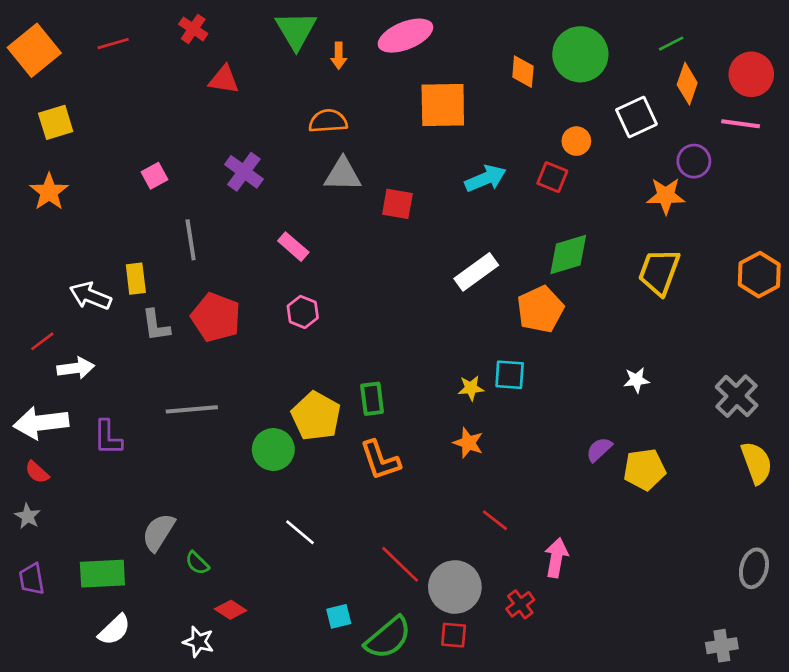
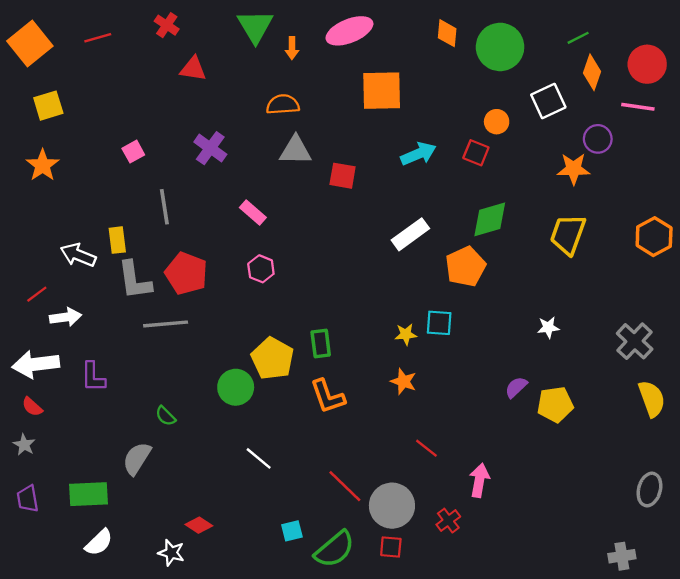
orange diamond: (523, 72) -> (447, 33), moved
gray L-shape: (156, 325) -> (134, 280), size x1.4
gray line: (192, 409) -> (166, 324), moved
green semicircle: (197, 563) -> (166, 416), moved

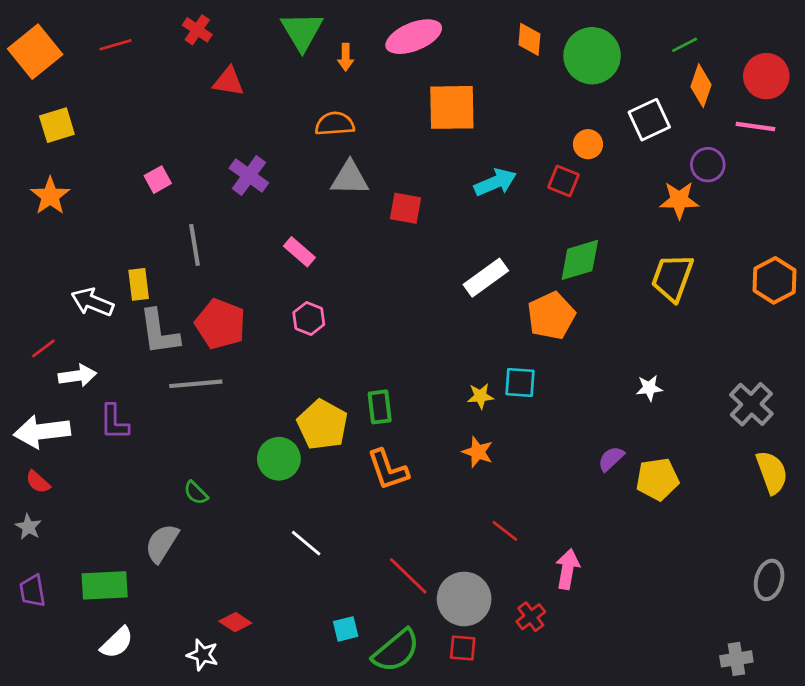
purple L-shape: (93, 377) -> (114, 422), moved

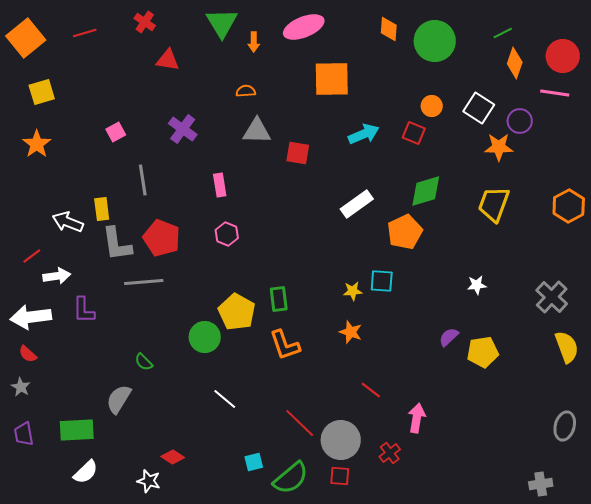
white square: (649, 120) -> (479, 108), moved, turned -32
orange semicircle: (335, 124) -> (246, 91), size x0.7
pink rectangle: (299, 252) -> (220, 185), turned 40

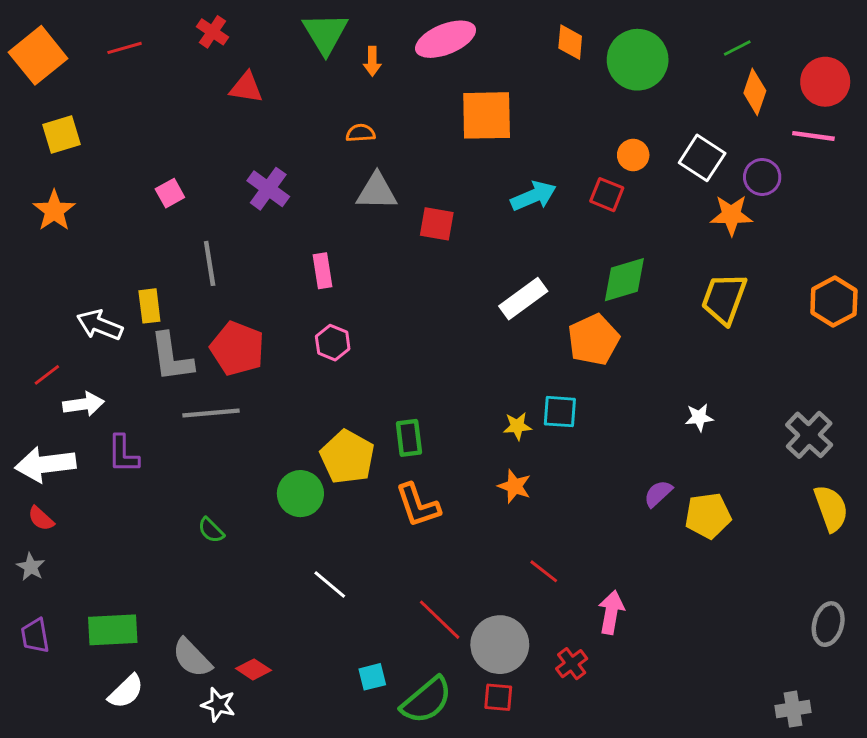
gray semicircle: (119, 399) -> (192, 658), moved, turned -76

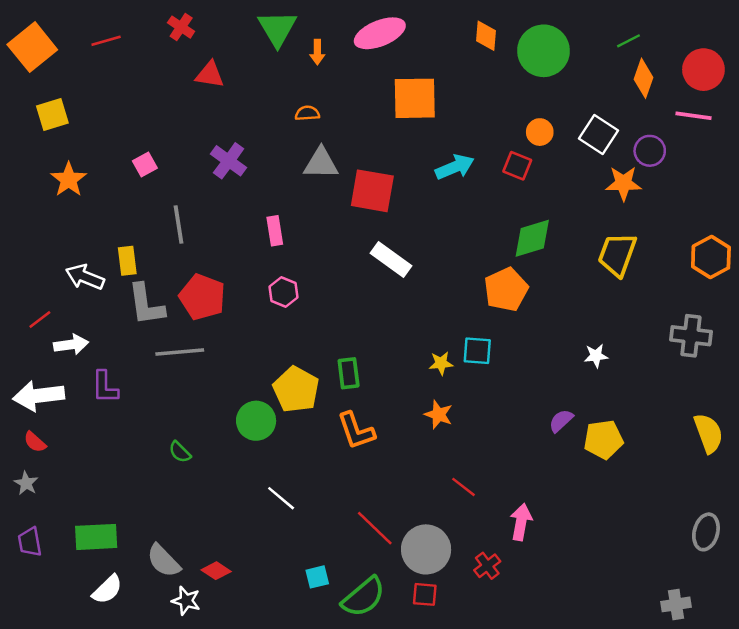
orange star: (54, 211) -> (69, 180), moved
red square: (437, 224) -> (372, 191), size x1.5
white rectangle: (523, 299) -> (391, 260), moved, turned 72
gray cross: (809, 435) -> (691, 336), moved, turned -36

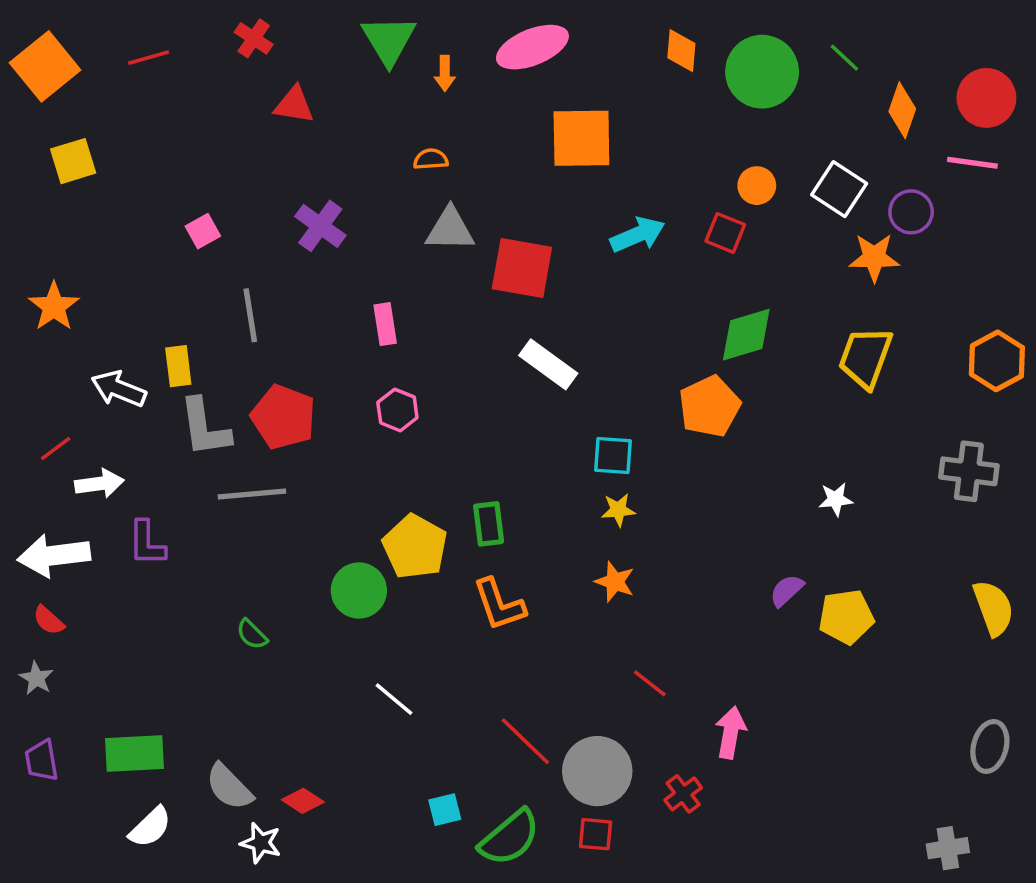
green line: (628, 41) -> (844, 58), moved, turned 70
orange star: (69, 180) -> (54, 307), moved
cyan square: (477, 351) -> (613, 456), moved

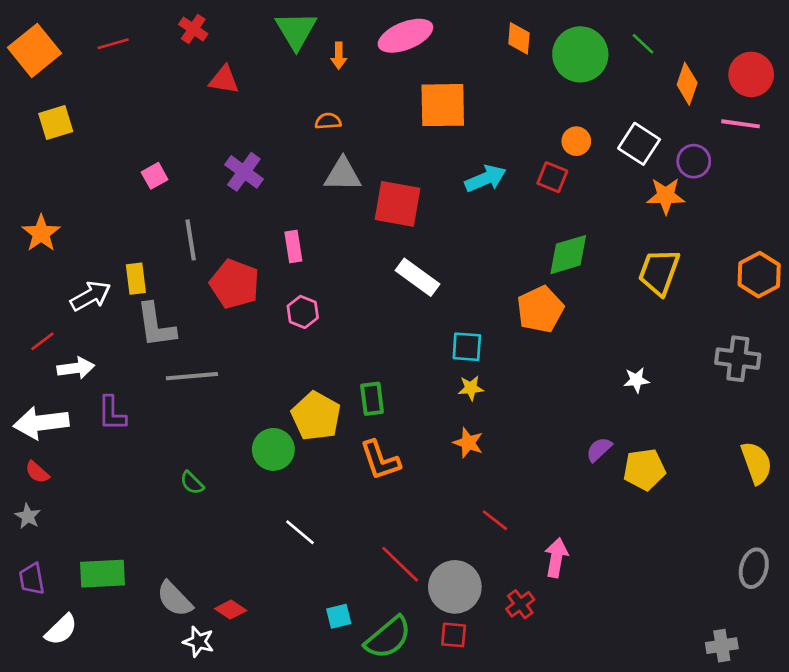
white arrow: (119, 389) -> (91, 296), turned 129
red pentagon: (283, 417) -> (235, 284), moved
white semicircle: (150, 827) -> (61, 630), moved

